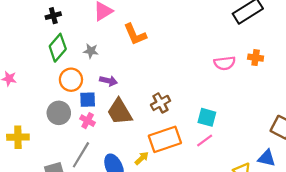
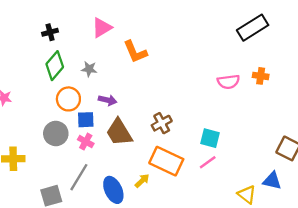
orange rectangle: (165, 139) -> (166, 161), turned 44

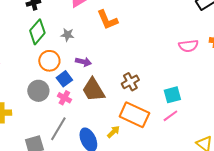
blue square: (86, 120) -> (64, 79), turned -35
cyan square: (210, 138) -> (172, 95), turned -30

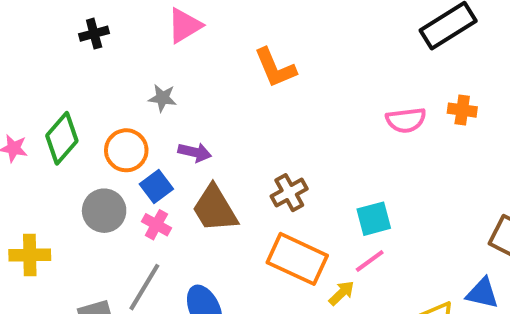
orange L-shape: (107, 20) -> (275, 68), moved
green diamond: (37, 32) -> (62, 138), moved
yellow arrow: (113, 132) -> (342, 293), moved

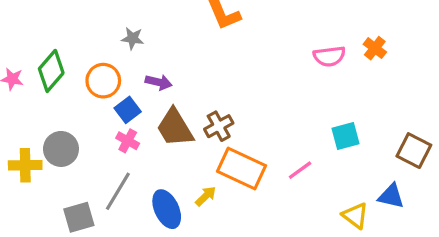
orange cross: (462, 110) -> (375, 48), turned 30
brown cross: (289, 193) -> (219, 126), moved
gray circle: (104, 211) -> (61, 149), moved
cyan square: (374, 219) -> (346, 136), moved
yellow arrow: (342, 293) -> (206, 196), moved

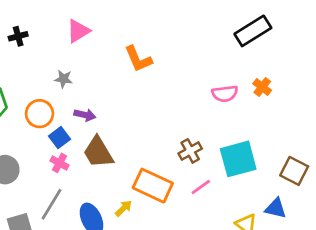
brown cross: (219, 126) -> (190, 151), moved
cyan square: (346, 136) -> (238, 159), size x1.6

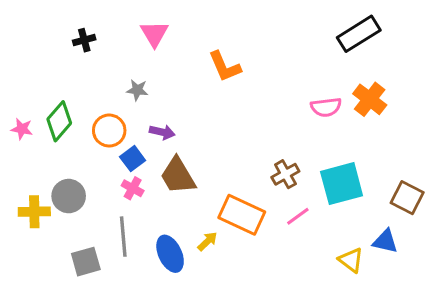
pink triangle: (78, 31) -> (154, 34), turned -30
orange cross: (262, 87) -> (370, 99), size x1.5
gray line: (52, 204) -> (123, 237), turned -36

